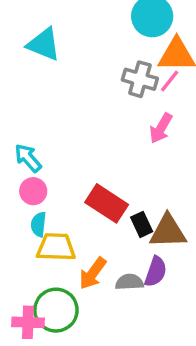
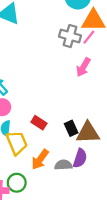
red rectangle: (107, 203) -> (39, 123), moved, size x0.6
yellow trapezoid: (56, 247) -> (17, 143), turned 65
green circle: (56, 310) -> (17, 183), size x0.7

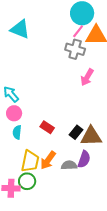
pink line: (89, 37) -> (78, 31), moved
black rectangle: (71, 128) -> (76, 132), turned 64
yellow trapezoid: (17, 143) -> (30, 161), moved, turned 35

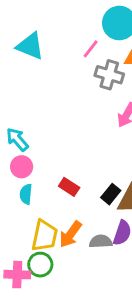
pink line: (78, 31) -> (91, 49), moved

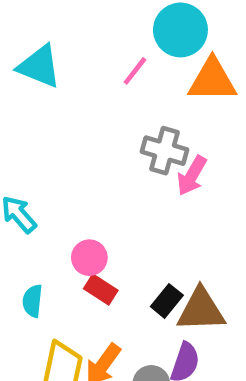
gray cross: (109, 75) -> (165, 151), moved
pink circle: (22, 167) -> (89, 258), moved

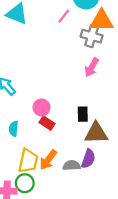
gray cross: (165, 151) -> (92, 36), moved
black rectangle: (167, 301) -> (83, 114), moved, turned -40

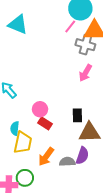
pink line: (64, 16) -> (70, 26), moved
yellow trapezoid: (28, 161) -> (23, 143), moved

